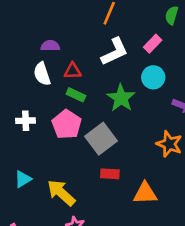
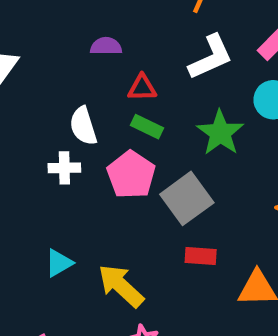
white semicircle: (42, 74) -> (83, 126), moved

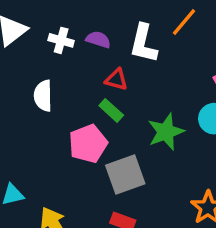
white L-shape: (211, 57) -> (143, 43), moved, turned 111
white semicircle: (83, 126) -> (43, 96), moved
white cross: (64, 168) -> (61, 40), moved

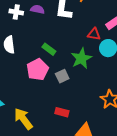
red triangle: (116, 80) -> (94, 34), moved
gray square: (125, 174) -> (62, 76), moved, size x0.6

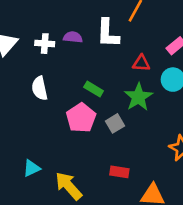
red triangle: (94, 34) -> (141, 63), moved

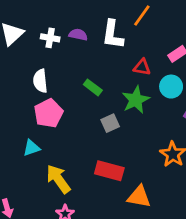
pink pentagon: (81, 118) -> (49, 113), moved
cyan triangle: (32, 168) -> (31, 148), moved
red rectangle: (119, 172) -> (109, 171), size x1.5

